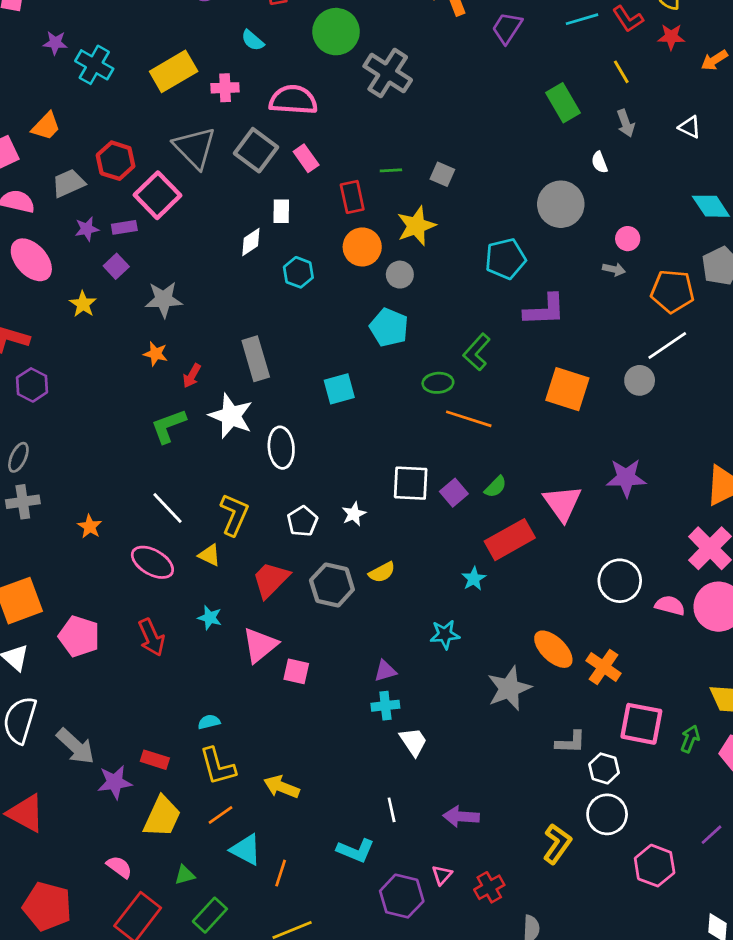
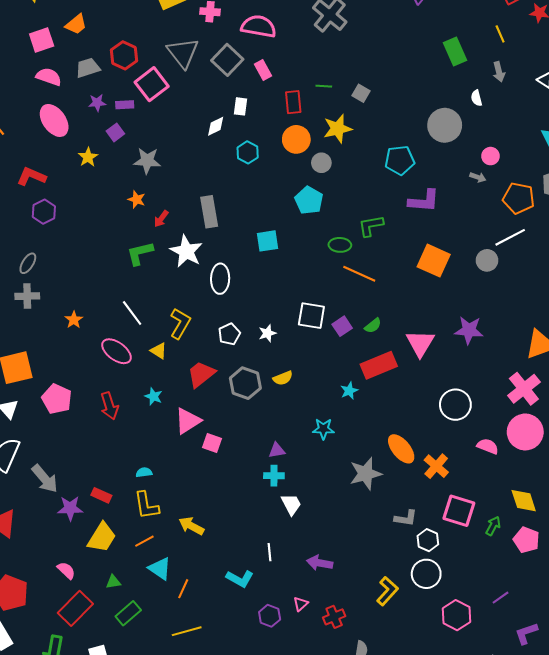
green L-shape: (477, 352) -> (371, 226), turned 32
pink semicircle: (670, 605) -> (488, 446), moved
purple hexagon: (402, 896) -> (270, 616), size x0.7

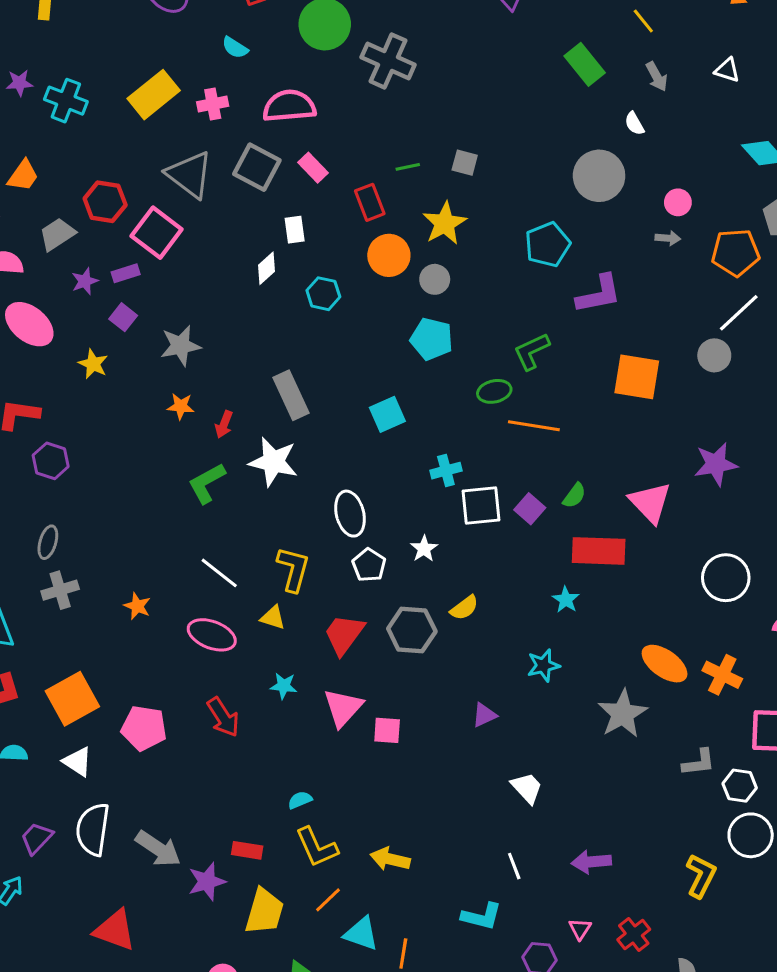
white ellipse: (220, 279) -> (350, 514), moved
red rectangle: (379, 365) -> (599, 551), turned 40
cyan cross: (274, 476) -> (446, 471), moved

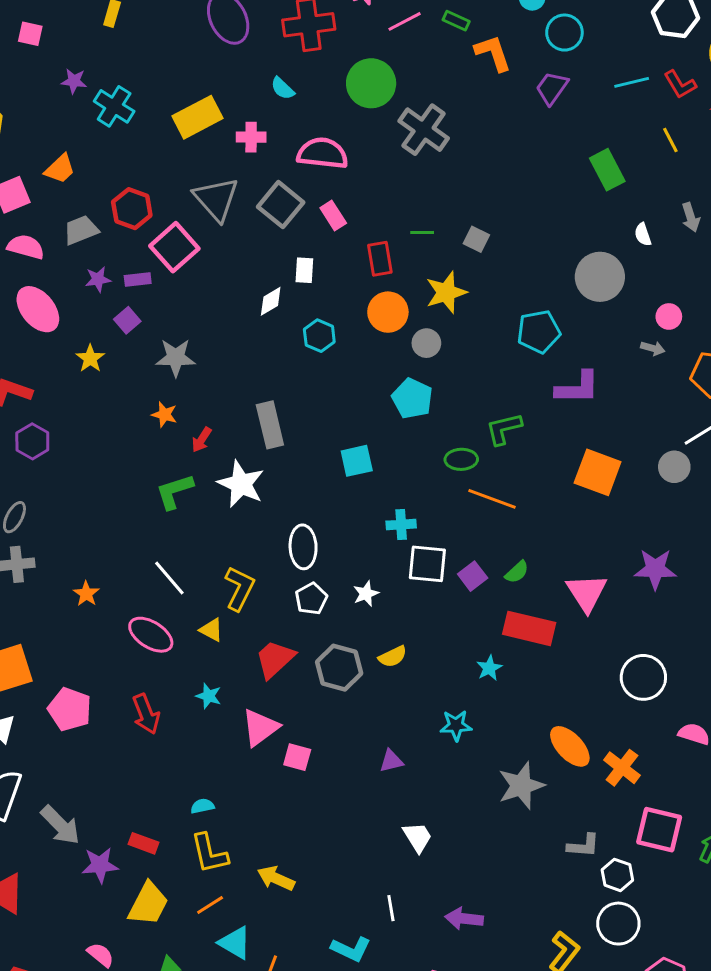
gray arrow: (657, 76) -> (691, 217), moved

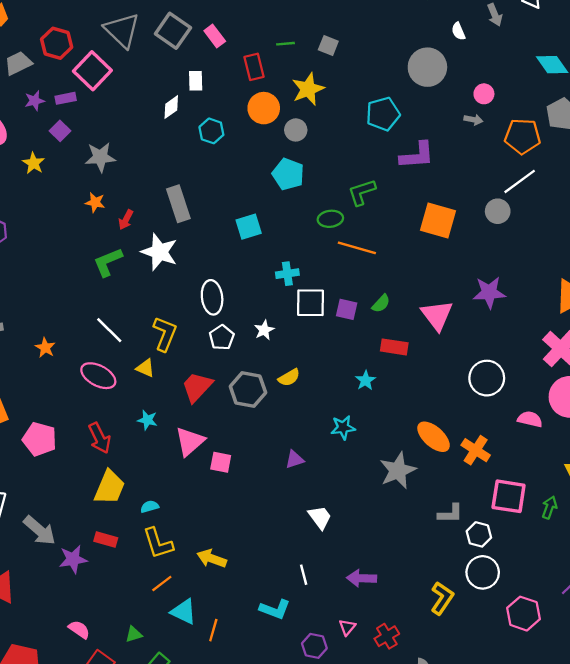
purple square: (473, 576) -> (347, 309), turned -35
red rectangle: (529, 628) -> (394, 347), size x0.7
yellow trapezoid: (148, 904) -> (110, 487), moved

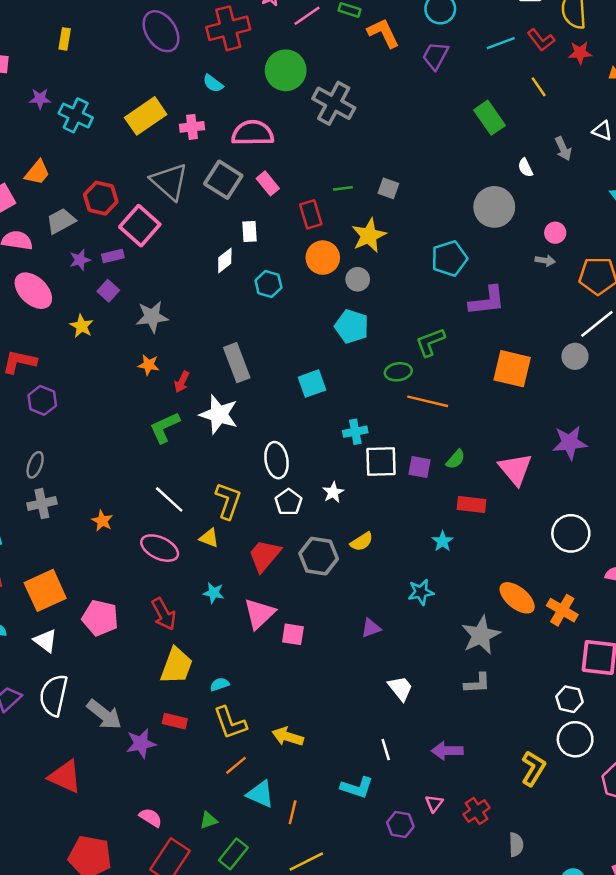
gray L-shape: (450, 514) -> (477, 683), moved

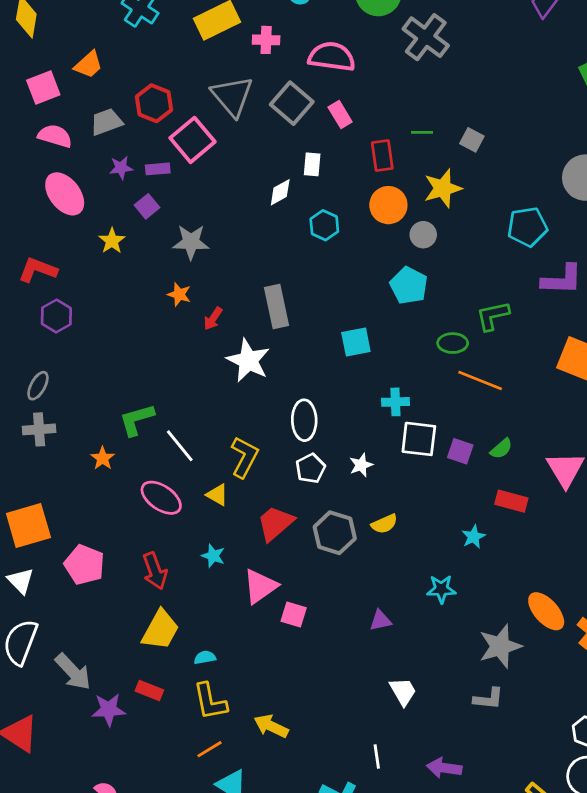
green L-shape: (165, 427) -> (137, 420), moved

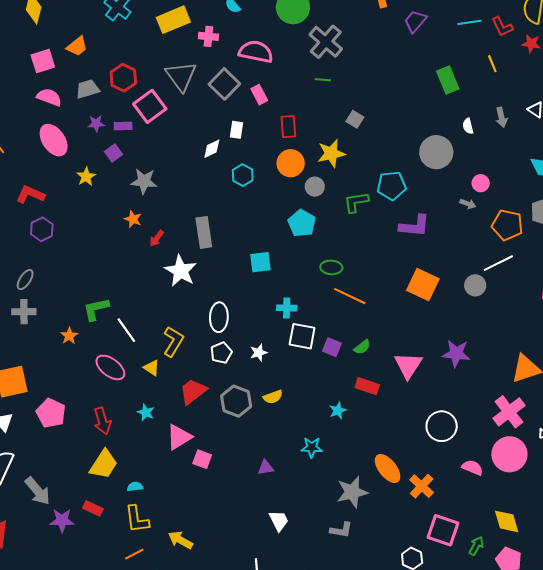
green line: (422, 132) -> (323, 80), moved
green L-shape: (493, 316) -> (356, 202), moved

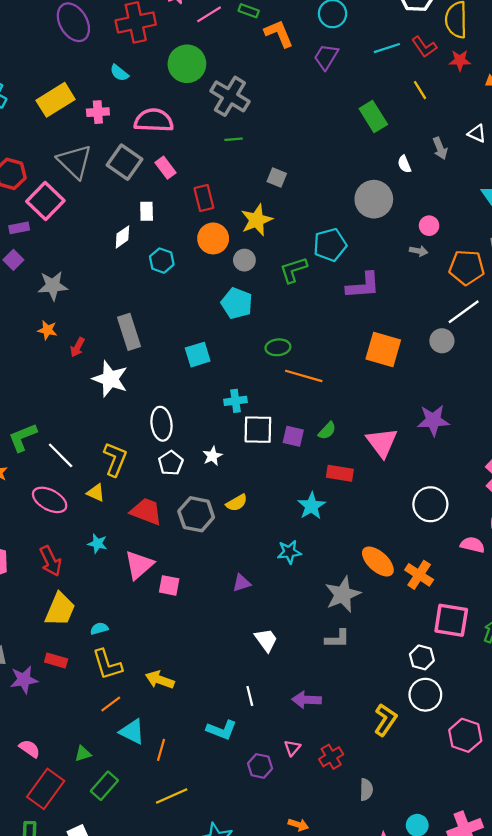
red trapezoid: (193, 391) -> (146, 511), turned 68
cyan star: (338, 410) -> (311, 506), size x1.4

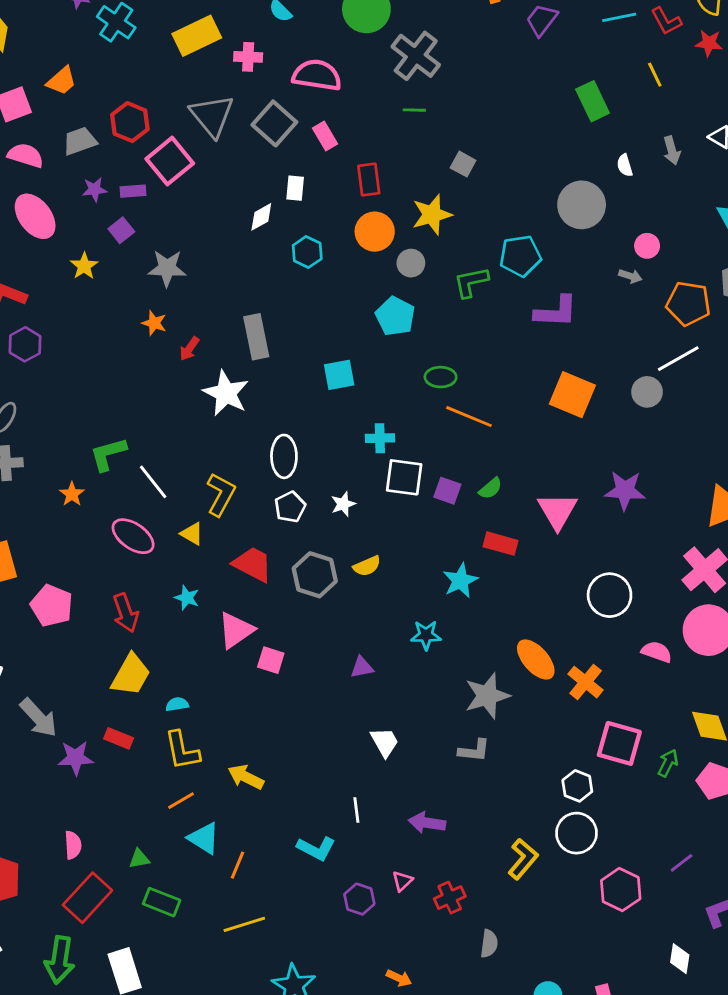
pink semicircle: (30, 749) -> (73, 845), turned 45
green rectangle: (104, 786) -> (162, 902), turned 64

